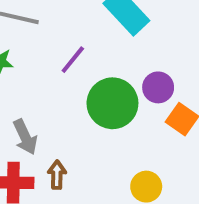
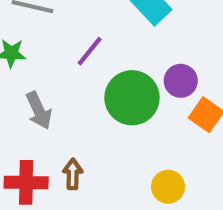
gray arrow: (25, 137) -> (39, 110), moved

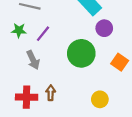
purple line: (90, 51) -> (43, 34), moved
purple circle: (181, 81) -> (104, 28), moved

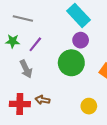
purple circle: (104, 28) -> (81, 40), moved
brown arrow: (51, 93) -> (42, 100), turned -80

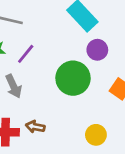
purple circle: (81, 40) -> (97, 50), moved

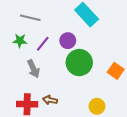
purple circle: (97, 50) -> (68, 41), moved

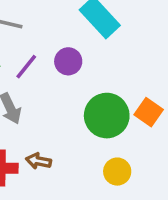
green circle: (79, 63) -> (107, 116), moved

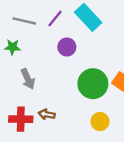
purple line: (26, 67) -> (55, 19), moved

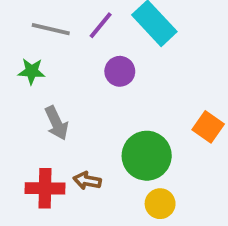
green circle: (93, 84) -> (147, 156), moved
yellow circle: (100, 122) -> (160, 204), moved

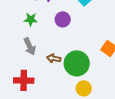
green star: (32, 71) -> (31, 19), moved
brown arrow: (87, 181) -> (54, 58), moved

